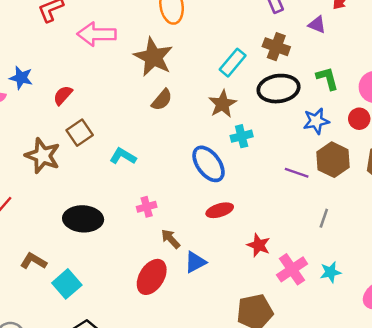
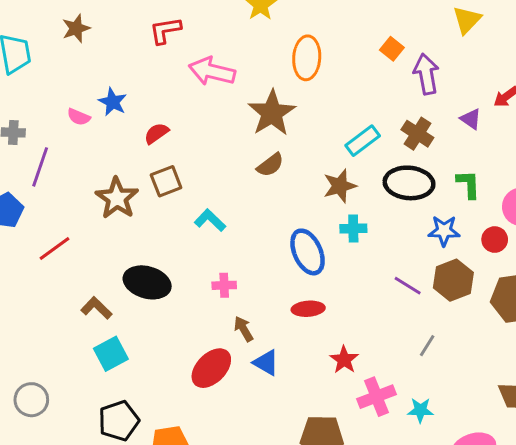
brown L-shape: (33, 261) -> (96, 308), moved
blue triangle: (195, 262) -> (266, 363), turned 45

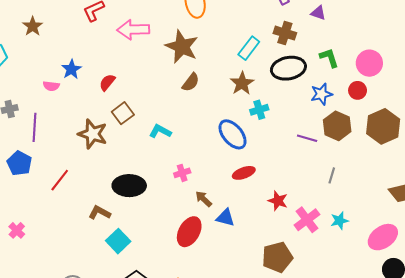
blue star: (113, 102) -> (71, 69), turned 30

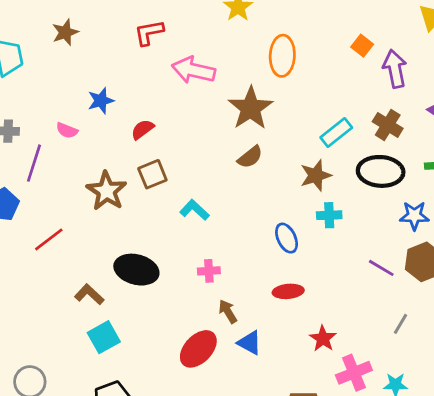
pink semicircle: (51, 86) -> (67, 130), moved
blue ellipse: (233, 134) -> (287, 238), size x0.7

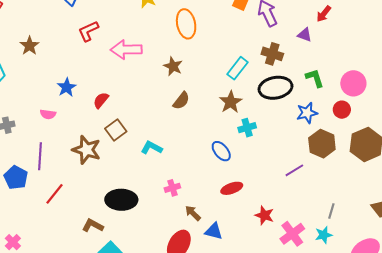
brown star: (251, 108) -> (173, 66), size x0.6
purple line: (34, 163) -> (40, 156), moved
purple line: (381, 268) -> (294, 170), moved, turned -48
gray line: (401, 324) -> (331, 211), moved

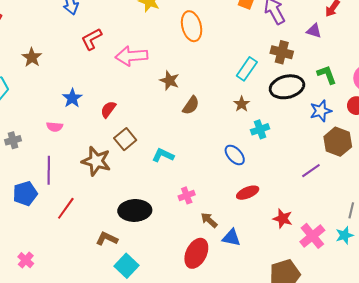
brown star: (173, 66) -> (169, 80), moved
brown star: (231, 102) -> (242, 104), size x0.7
blue pentagon: (16, 178) -> (25, 194), turned 30

